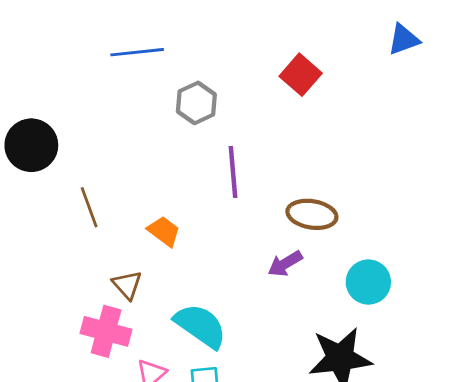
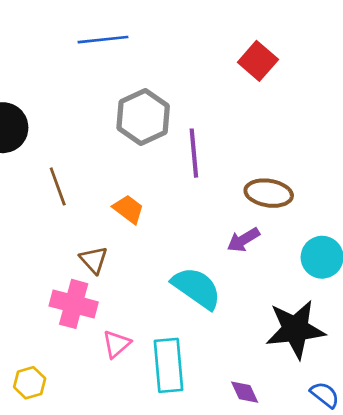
gray hexagon: (196, 103) -> (143, 117), moved, size x1.4
cyan semicircle: (201, 326) -> (197, 288), moved

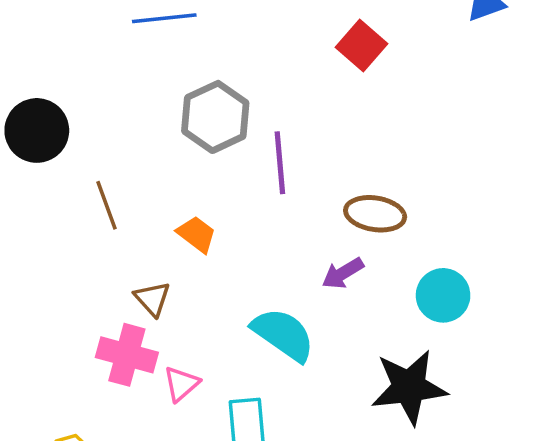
pink triangle: (116, 344) -> (181, 384), moved

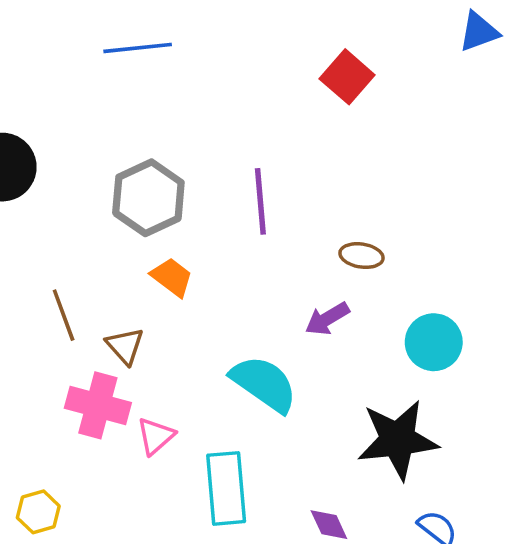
gray hexagon: (215, 117) -> (148, 198), moved
brown line: (106, 205) -> (64, 315), moved
brown ellipse: (375, 214) -> (361, 256), size x0.7

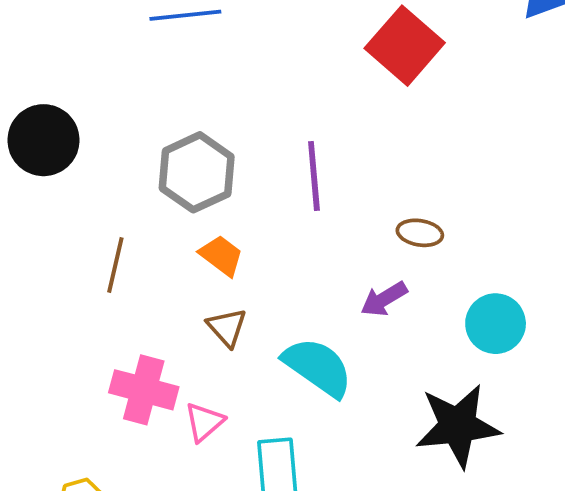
red square: (347, 77) -> (405, 46), size x1.4
brown line: (64, 315) -> (115, 265), moved, turned 33
brown triangle: (125, 346) -> (227, 327), moved

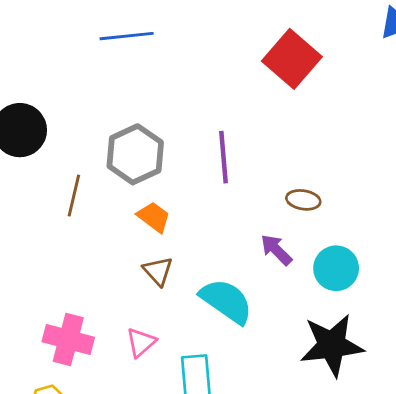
brown line: (115, 265) -> (74, 196), moved
purple arrow: (384, 299) -> (276, 250), turned 76
cyan circle: (496, 324) -> (336, 268), moved
pink cross: (144, 390) -> (68, 340), moved

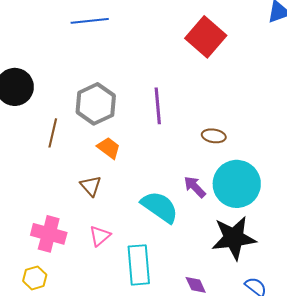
purple arrow: (276, 250) -> (195, 187), moved
cyan circle: (336, 268) -> (237, 184), size x1.5
brown triangle: (158, 271) -> (91, 186), moved

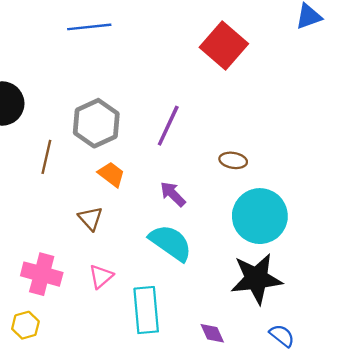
purple line: (158, 106) -> (168, 126), turned 30
purple arrow: (195, 187) -> (173, 194), moved

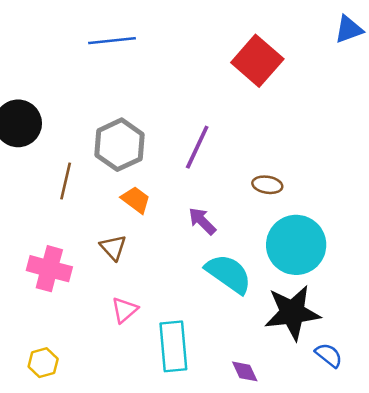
cyan semicircle: (171, 243) -> (228, 274), moved
pink cross: (42, 274) -> (49, 269), moved
blue semicircle: (282, 336) -> (329, 355), moved

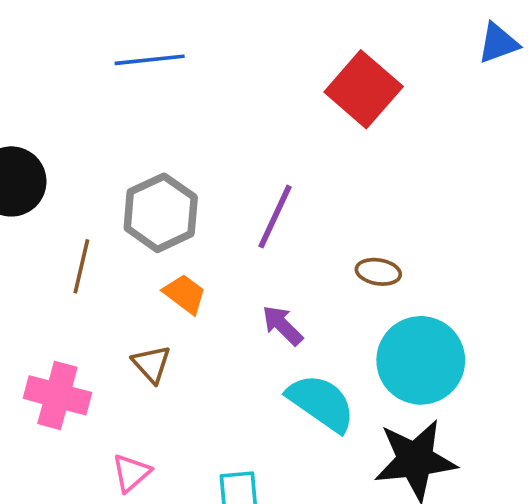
pink triangle: (125, 310) -> (131, 473), moved

